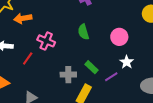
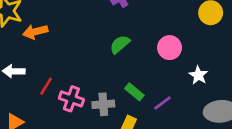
green semicircle: (83, 32) -> (120, 44), turned 70
pink cross: (46, 41) -> (71, 99), moved
white star: (127, 62) -> (198, 75), moved

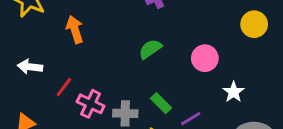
orange arrow: (35, 32) -> (75, 30), moved, turned 80

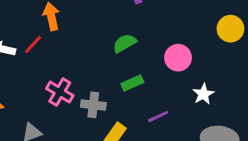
red line: (64, 87) -> (33, 45), moved
green rectangle: (161, 103) -> (132, 83), moved, turned -75

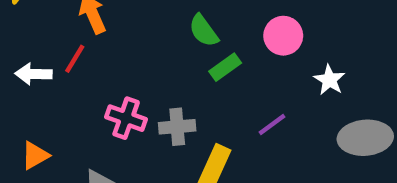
green semicircle: (125, 43) -> (204, 31), turned -85
green rectangle: (132, 83) -> (225, 67), moved

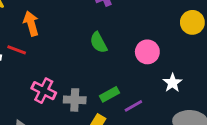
red line: (75, 59) -> (17, 50), turned 72
green rectangle: (225, 67) -> (110, 94), moved

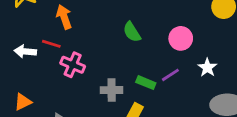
pink cross: (44, 91) -> (73, 65), moved
green rectangle: (110, 94) -> (146, 83), turned 54
purple line: (133, 106) -> (170, 75), moved

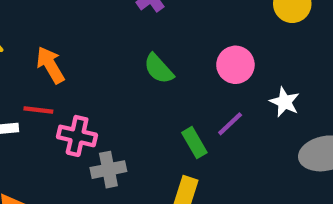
green rectangle: (146, 83) -> (194, 143), turned 48
gray cross: (112, 90) -> (108, 170), moved

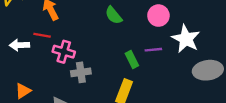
white star: (285, 102) -> (186, 39), size x1.6
purple line: (230, 124) -> (153, 50), turned 35

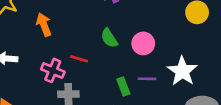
pink circle: (158, 16) -> (143, 43), moved
red line: (42, 35) -> (79, 59), moved

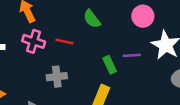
pink circle: (143, 43) -> (143, 16), moved
pink cross: (53, 70) -> (34, 41), moved

